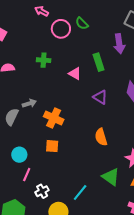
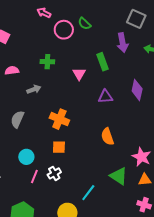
pink triangle: (75, 74) -> (79, 74), turned 32
purple triangle: (100, 97) -> (105, 97), turned -35
gray arrow: (29, 103) -> (34, 89), moved
white cross: (42, 191) -> (54, 173), moved

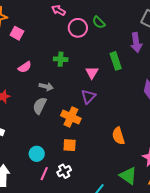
pink semicircle: (12, 70) -> (25, 67), turned 152
gray arrow: (34, 89) -> (46, 87), turned 32
purple triangle: (105, 97) -> (88, 97), moved, turned -42
gray semicircle: (17, 119) -> (40, 106), moved

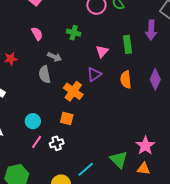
pink semicircle: (25, 67) -> (37, 34), turned -96
gray semicircle: (40, 106) -> (45, 74), turned -48
orange semicircle: (118, 136) -> (126, 80), moved

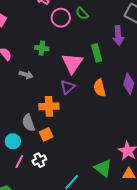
pink triangle: (102, 51) -> (72, 63), size x1.6
gray semicircle: (45, 74) -> (28, 123), moved
orange cross: (73, 91) -> (49, 106), turned -30
orange square: (67, 119) -> (46, 134), turned -32

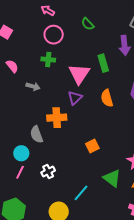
pink circle: (61, 18) -> (54, 35), moved
orange square: (46, 134) -> (92, 146), moved
pink line: (19, 161) -> (20, 172), moved

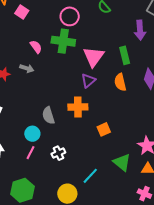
green cross: (48, 60) -> (63, 41), size x1.6
green rectangle: (103, 63) -> (125, 55), moved
pink semicircle: (12, 66) -> (36, 47), moved
gray arrow: (33, 86) -> (27, 68), moved
orange cross: (57, 118) -> (78, 107), moved

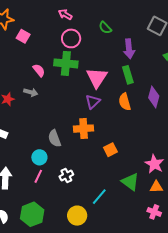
purple arrow: (140, 30) -> (129, 49), moved

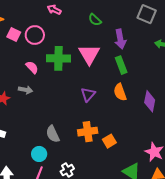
pink circle: (71, 38) -> (35, 35), moved
pink triangle: (97, 78) -> (89, 54), moved
purple diamond: (154, 97) -> (150, 101), moved
orange cross: (84, 129) -> (88, 132), moved

